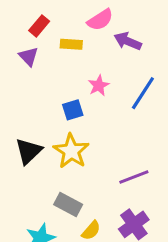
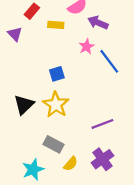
purple triangle: (28, 56) -> (15, 34), moved
pink star: (99, 85) -> (87, 47), moved
blue line: (143, 93) -> (109, 61), turned -70

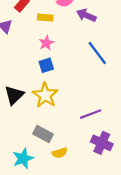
pink star: (87, 47) -> (46, 43), moved
purple cross: (102, 159) -> (102, 143), moved, turned -30
yellow semicircle: (71, 164) -> (60, 153), turned 32

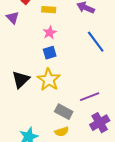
gray rectangle: (43, 134) -> (64, 112), moved
purple cross: (102, 143) -> (100, 123), turned 36

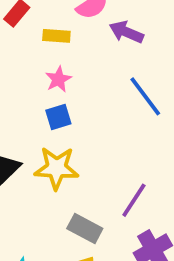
yellow star: (49, 80) -> (56, 168), turned -30
purple line: (90, 97) -> (134, 200), turned -36

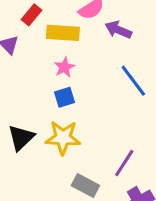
yellow rectangle: (56, 36) -> (63, 33), size x1.5

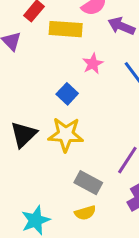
pink star: (64, 67) -> (93, 64), moved
blue square: (64, 97) -> (67, 94), turned -30

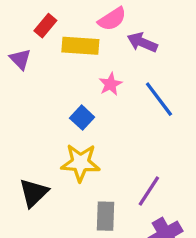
black triangle: (24, 134) -> (34, 193), moved
gray rectangle: (88, 183) -> (105, 216), turned 64

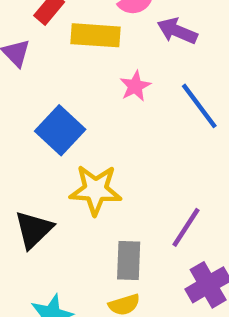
blue square: (82, 118) -> (60, 130), moved, size x1.5

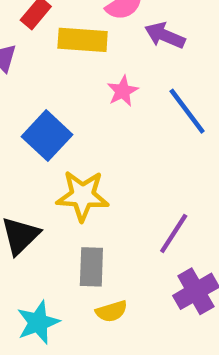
gray rectangle: (129, 261) -> (91, 267), moved

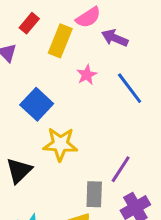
yellow rectangle: (83, 40) -> (60, 41), turned -72
gray rectangle: (91, 267) -> (94, 194), moved

